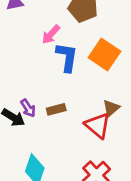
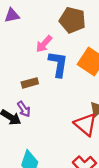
brown rectangle: (56, 109) -> (30, 83), moved

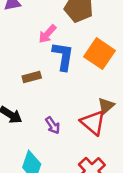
purple arrow: (24, 109) -> (53, 125), moved

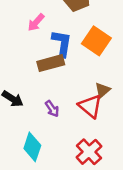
pink arrow: (47, 34) -> (36, 22), moved
brown rectangle: (32, 77) -> (51, 63), moved, size x1.5

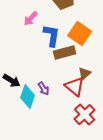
brown rectangle: (51, 63) -> (65, 53), moved
cyan diamond: (32, 147) -> (28, 97), moved
red cross: (89, 152) -> (85, 115), moved

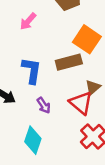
blue L-shape: (52, 36) -> (32, 70), moved
cyan diamond: (28, 97) -> (33, 140), moved

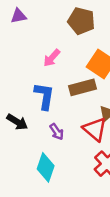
pink arrow: (28, 21) -> (52, 58), moved

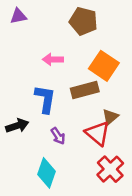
pink arrow: (52, 58) -> (53, 59), turned 48
black arrow: (17, 122) -> (17, 126), turned -50

